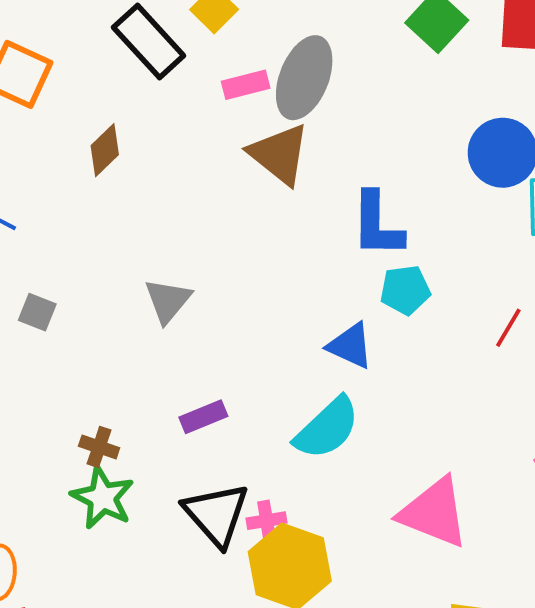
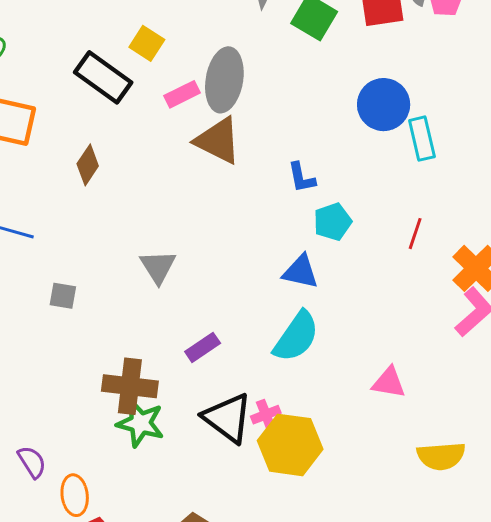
blue L-shape: (377, 225) -> (302, 178), size x0.6
brown cross: (99, 447) -> (130, 386), size x1.8
pink triangle: (434, 513) -> (389, 383), size x0.6

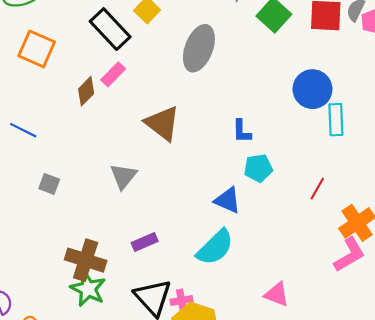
pink rectangle: (182, 94) -> (113, 74), moved, turned -30
brown triangle: (218, 141) -> (162, 123), moved

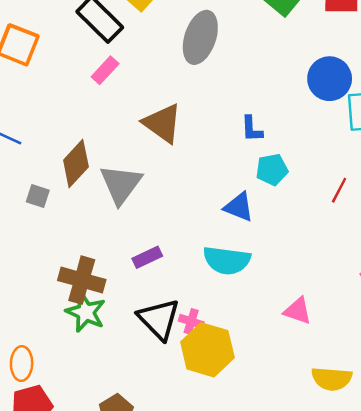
brown diamond: (86, 91) -> (76, 163), moved, size x1.4
gray triangle: (123, 176) -> (121, 184), size x1.4
cyan semicircle: (215, 247) -> (227, 260), turned 54
pink cross: (182, 300) -> (191, 321), turned 30

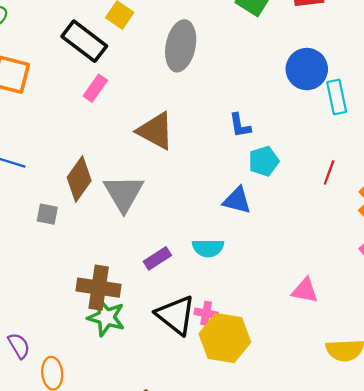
cyan semicircle: (227, 260) -> (208, 248), moved, size x0.7

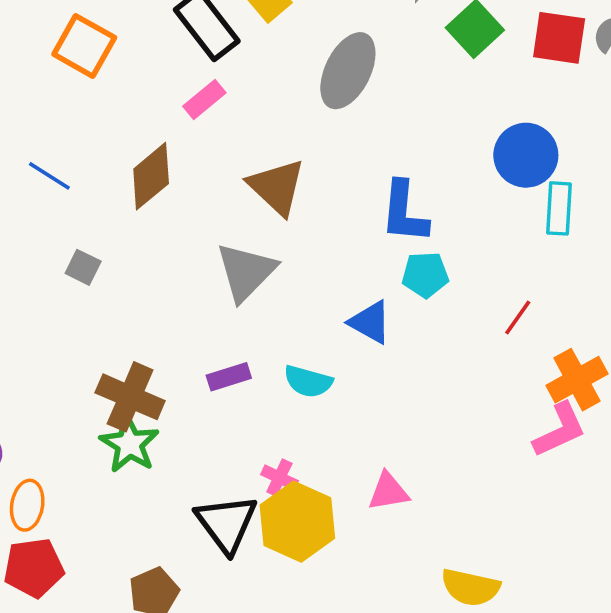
blue L-shape: (240, 125) -> (404, 212), size x1.6
brown diamond: (79, 179) -> (151, 176), moved
gray triangle: (124, 193) -> (246, 272), moved
pink triangle: (305, 291) -> (388, 492), moved, turned -36
black triangle: (176, 315) -> (226, 523), moved

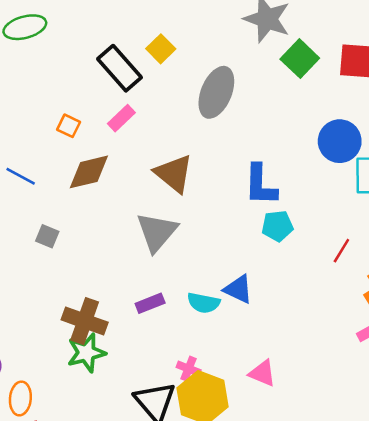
orange square: (84, 46) -> (69, 126), moved, size x0.6
brown diamond: (151, 176) -> (89, 172), turned 30
blue triangle: (370, 322) -> (238, 289), moved
green star: (129, 444) -> (86, 353), turned 30
pink triangle: (388, 492) -> (262, 373), turned 36

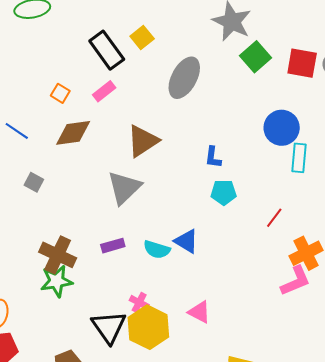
brown triangle: (174, 174) -> (143, 141), turned 42
blue L-shape: (261, 185) -> (213, 157), size x0.6

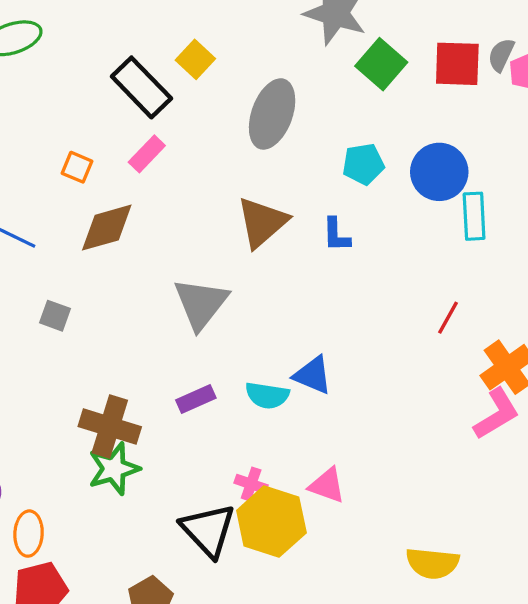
brown triangle: (143, 141) -> (262, 222), moved
cyan pentagon: (224, 192) -> (363, 164), moved
pink triangle: (199, 312) -> (327, 485), moved

